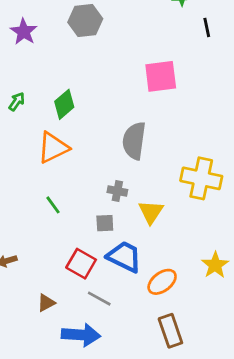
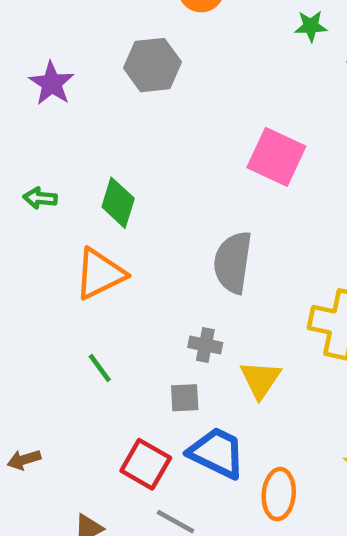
pink square: (161, 76) -> (276, 157), turned 32
green arrow: (17, 102) -> (40, 198), turned -120
green diamond: (64, 104) -> (118, 203), turned -32
orange ellipse: (162, 282) -> (279, 494), turned -48

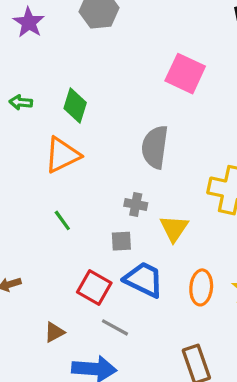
orange ellipse: (279, 494) -> (201, 287), moved

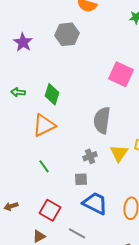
gray cross: (136, 204) -> (90, 156), turned -32
yellow triangle: (174, 228) -> (119, 153), moved
red square: (94, 287) -> (50, 210), moved

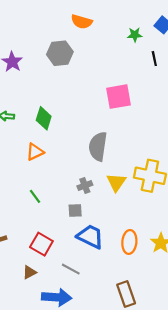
pink square: (121, 74) -> (118, 97), turned -35
orange triangle: (44, 125) -> (35, 152), size x0.7

